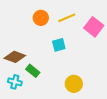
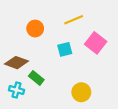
orange circle: (41, 18) -> (35, 29), moved
pink square: (94, 27) -> (96, 43), moved

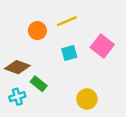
yellow line: (74, 20) -> (67, 21), moved
cyan cross: (16, 90) -> (17, 97), turned -32

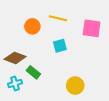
yellow line: (67, 21) -> (58, 18), turned 36
pink square: (102, 46) -> (92, 28), moved, turned -30

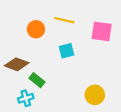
cyan cross: (15, 83) -> (26, 98), moved
yellow circle: (75, 86) -> (95, 95), moved

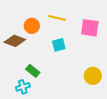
brown diamond: (17, 64) -> (15, 41), moved
yellow circle: (95, 95) -> (93, 76), moved

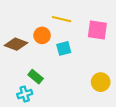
orange circle: (32, 26) -> (42, 35), moved

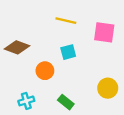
orange circle: (42, 35) -> (45, 71), moved
green rectangle: (36, 77) -> (66, 102), moved

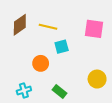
yellow line: (66, 21) -> (48, 27), moved
brown diamond: (17, 47) -> (20, 25), moved, turned -55

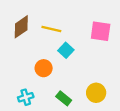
cyan square: (62, 47) -> (66, 50), turned -32
yellow circle: (97, 79) -> (96, 93), moved

